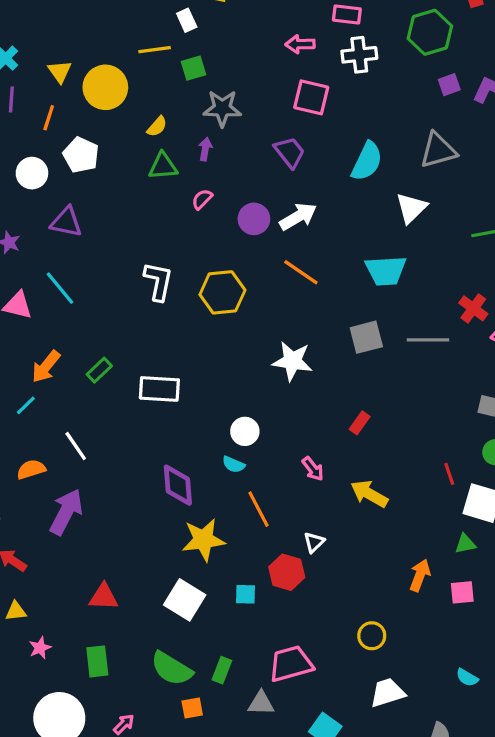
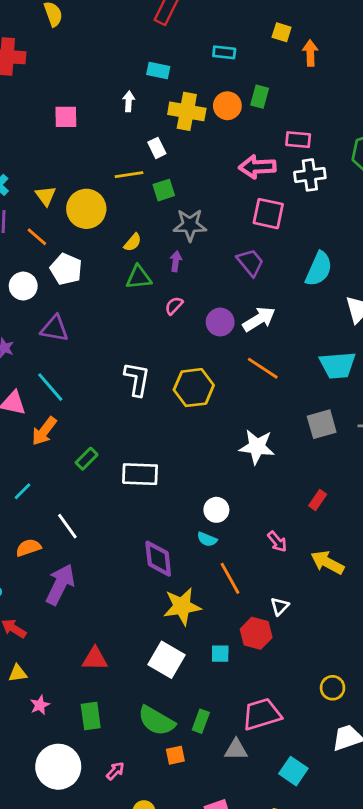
pink arrow: (300, 44) -> (257, 167), size x1.4
orange line: (49, 118) -> (37, 237), turned -65
orange arrow: (46, 367) -> (44, 431), moved

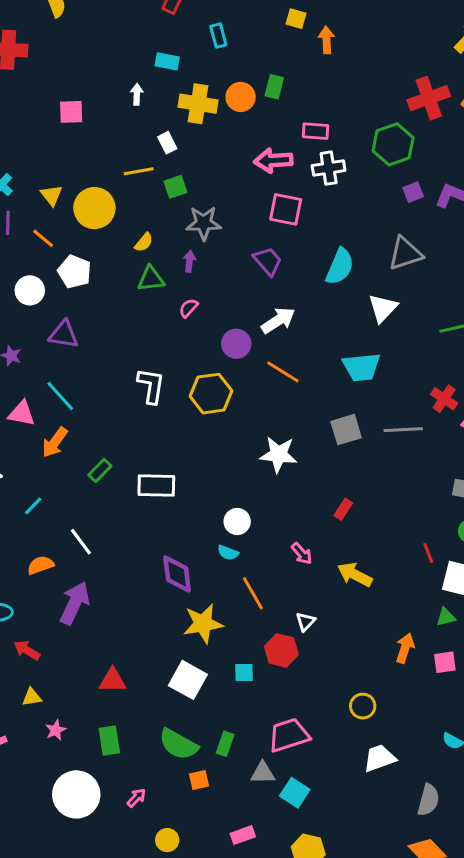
cyan rectangle: (224, 52) -> (218, 36), moved, turned 70
purple circle: (220, 322) -> (236, 344), moved
cyan square: (293, 771) -> (295, 793), moved

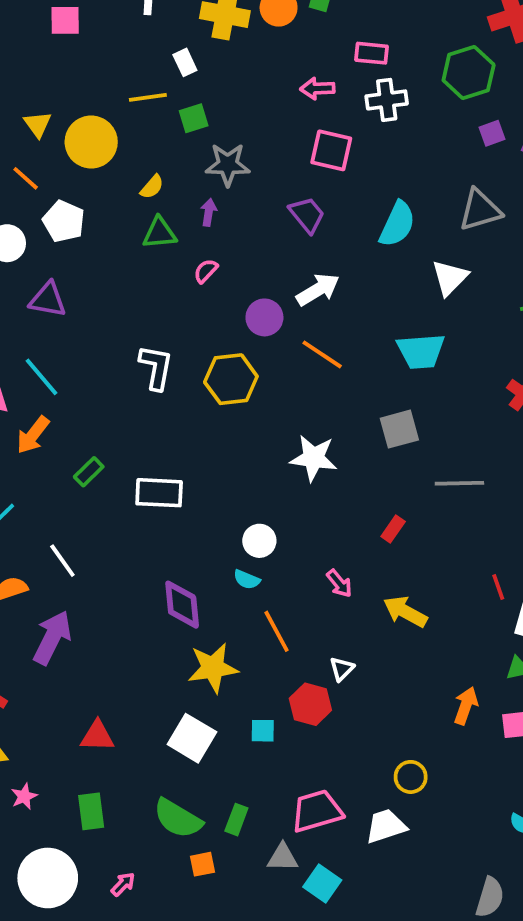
pink arrow: (273, 160) -> (317, 89), size x0.7
gray line: (403, 430) -> (459, 483), moved
white trapezoid: (379, 758) -> (386, 826), moved

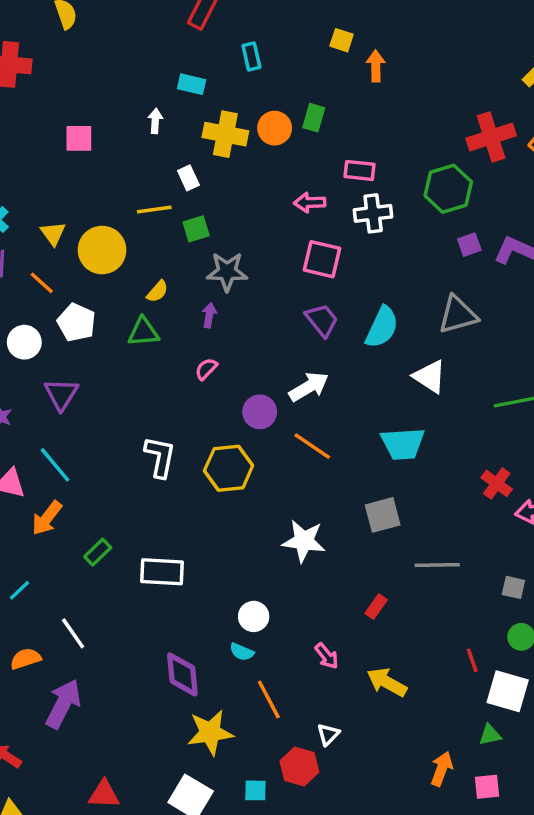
purple trapezoid: (307, 215) -> (322, 320), moved
green triangle: (160, 233) -> (143, 332), moved
white triangle: (450, 278) -> (430, 377), turned -42
purple triangle: (48, 300) -> (61, 394), turned 51

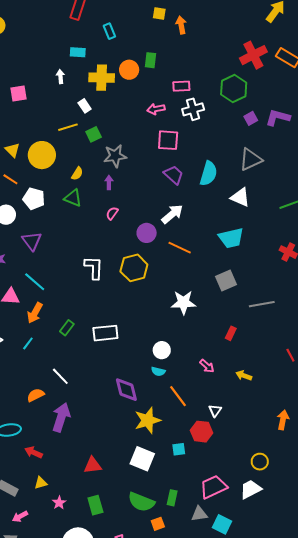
green triangle: (143, 332) -> (73, 198), turned 36
cyan line: (20, 590) -> (28, 343), moved
yellow arrow: (387, 682) -> (244, 375), size x0.7

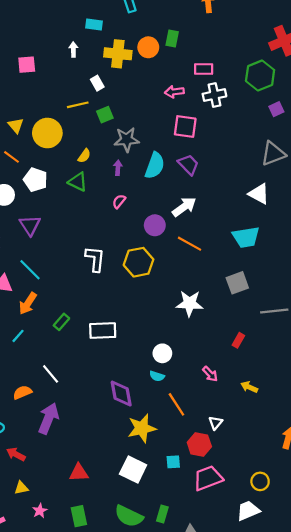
cyan semicircle: (209, 173) -> (155, 166), moved
pink trapezoid: (213, 487) -> (208, 478), moved

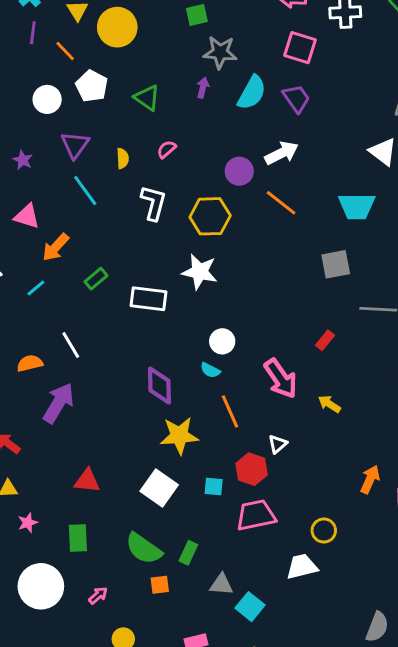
yellow semicircle: (84, 156) -> (123, 158), moved, turned -48
pink semicircle: (119, 201) -> (167, 149), moved
cyan line: (30, 270) -> (85, 190), moved
white star: (190, 303) -> (200, 272), moved
pink arrow: (210, 374) -> (281, 379), size x1.8

